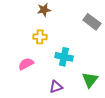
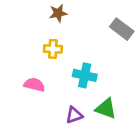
pink semicircle: (26, 64) -> (34, 85), turned 42
green triangle: (90, 80) -> (106, 108), moved, turned -48

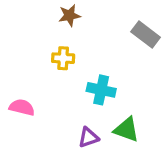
pink semicircle: (34, 85) -> (22, 107), moved

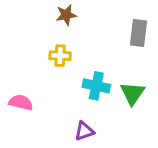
gray rectangle: (146, 34) -> (139, 33), turned 60
green triangle: (127, 130) -> (133, 93), moved, turned 44

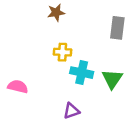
yellow cross: (60, 56) -> (62, 52), moved

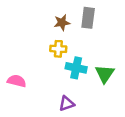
brown star: (56, 13) -> (62, 23), moved
gray rectangle: (117, 28) -> (88, 18), moved

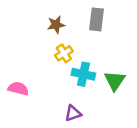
brown star: (62, 23) -> (56, 25), moved
yellow cross: (58, 49) -> (64, 53), turned -35

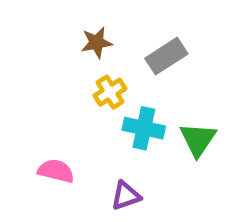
gray rectangle: (96, 19) -> (166, 56), moved, turned 50
pink semicircle: (18, 89) -> (56, 171), moved

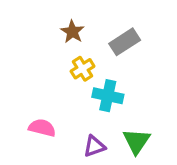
brown star: (97, 43) -> (72, 32), turned -30
green triangle: (198, 139) -> (136, 141), moved

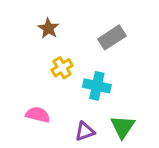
brown star: (72, 32) -> (48, 28), moved
yellow cross: (83, 69) -> (62, 68), moved

